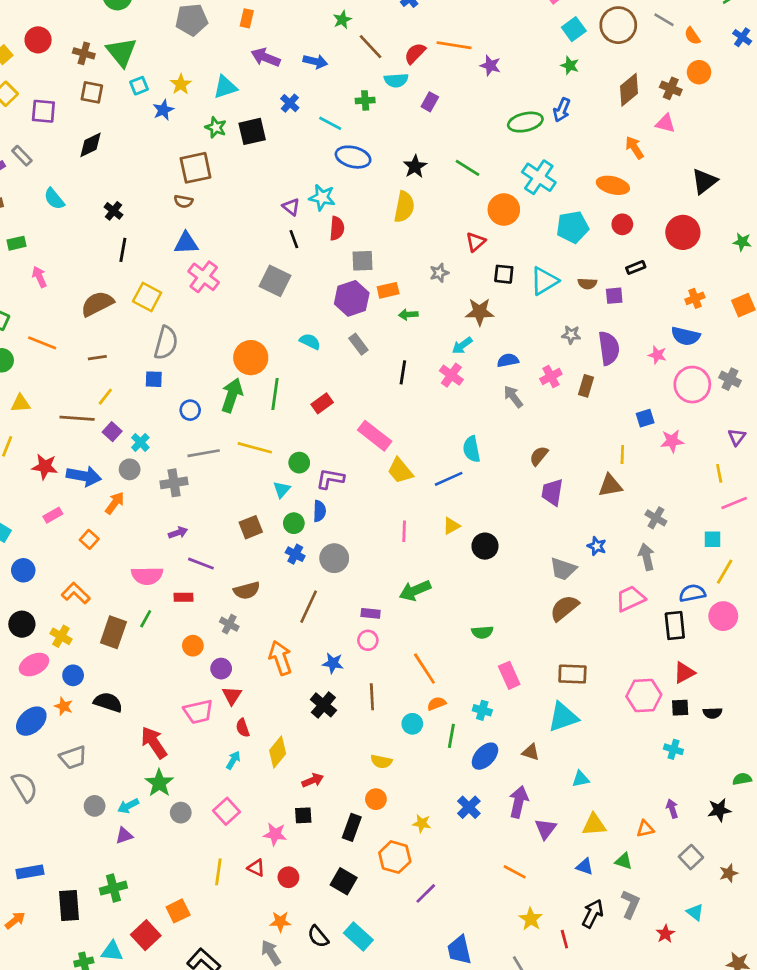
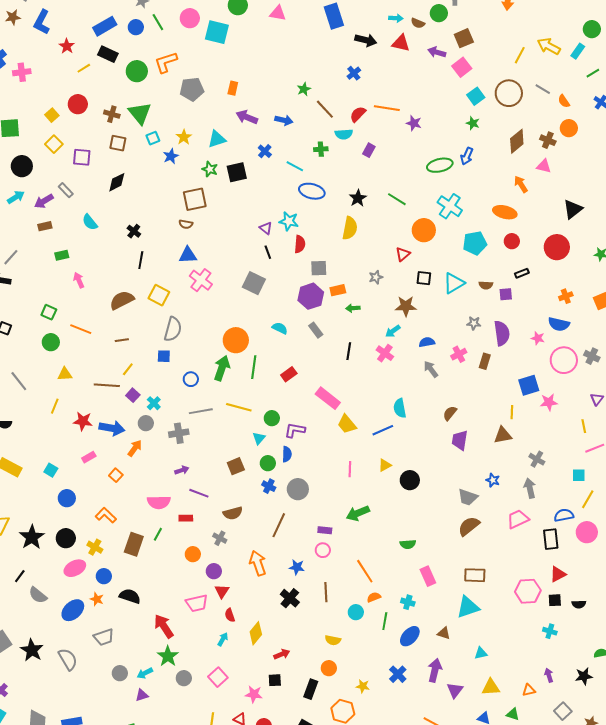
blue square: (645, 418) -> (529, 385), size x1.5

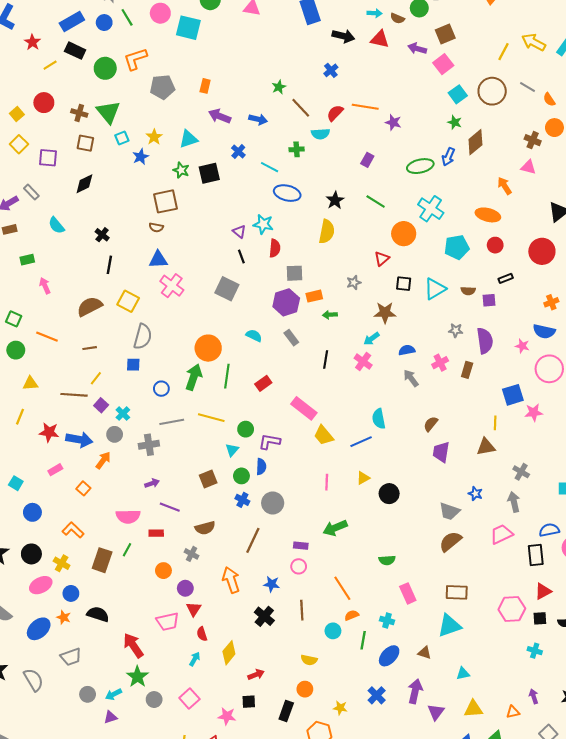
brown diamond: (517, 141) -> (475, 142), moved
purple rectangle: (369, 150) -> (367, 160), moved

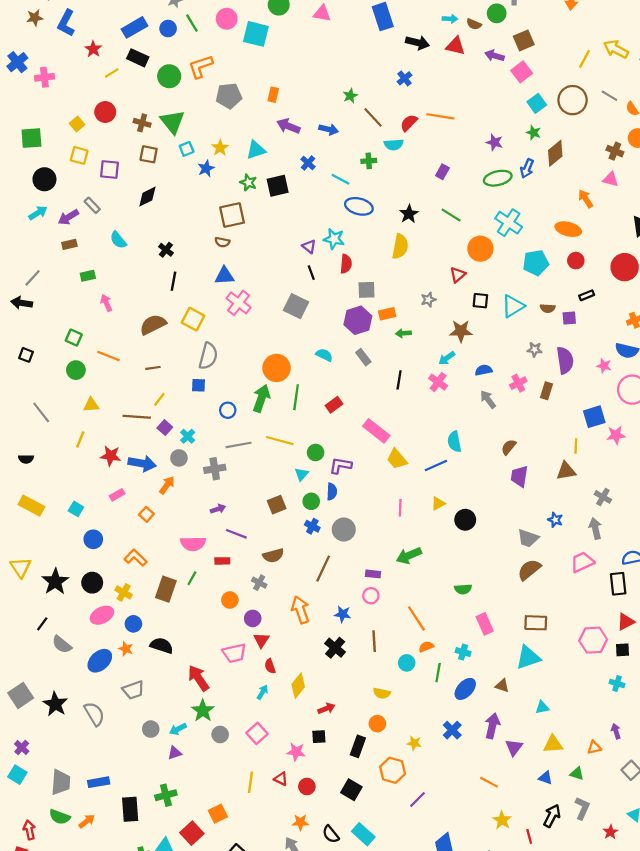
purple star: (393, 122) -> (494, 142), moved
yellow square: (19, 144) -> (79, 155), turned -30

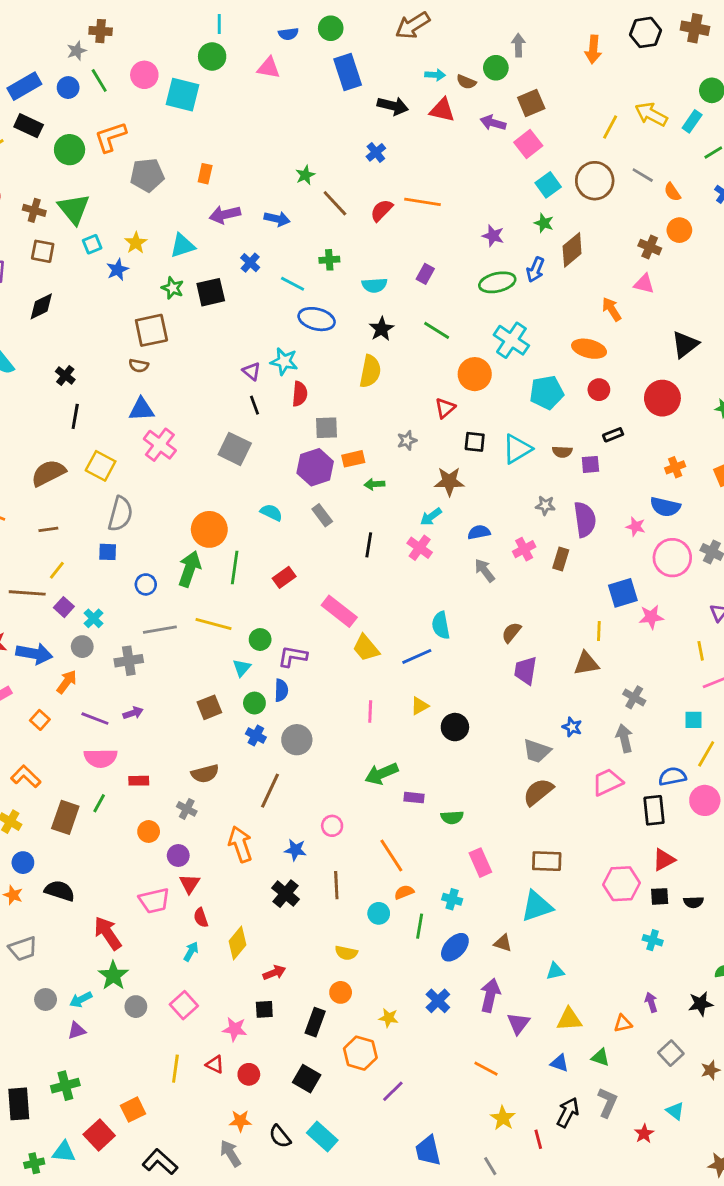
purple arrow: (288, 126) -> (225, 215), turned -35
cyan semicircle: (394, 145) -> (374, 285), moved
purple line: (236, 534) -> (95, 719), moved
purple rectangle: (373, 574) -> (414, 798), moved

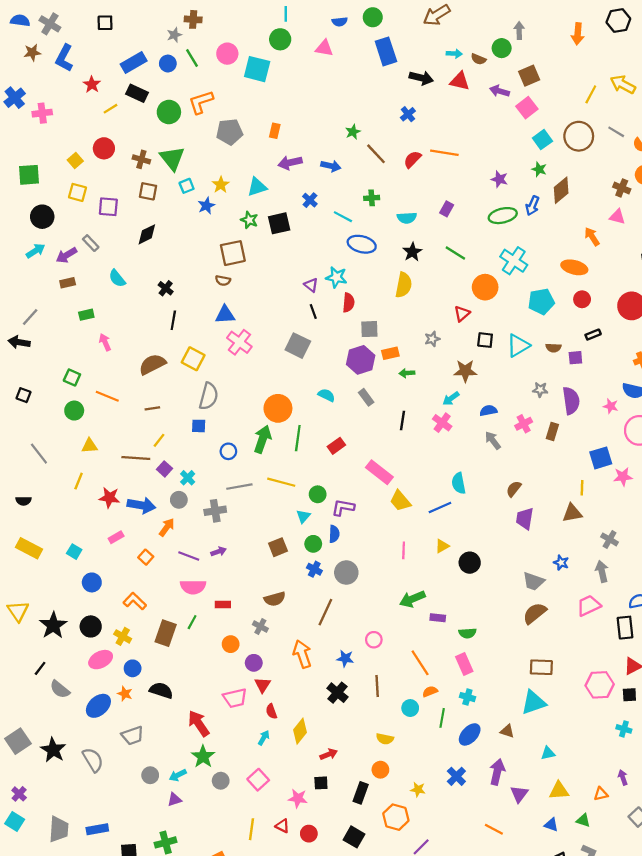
pink rectangle: (480, 863) -> (464, 664), moved

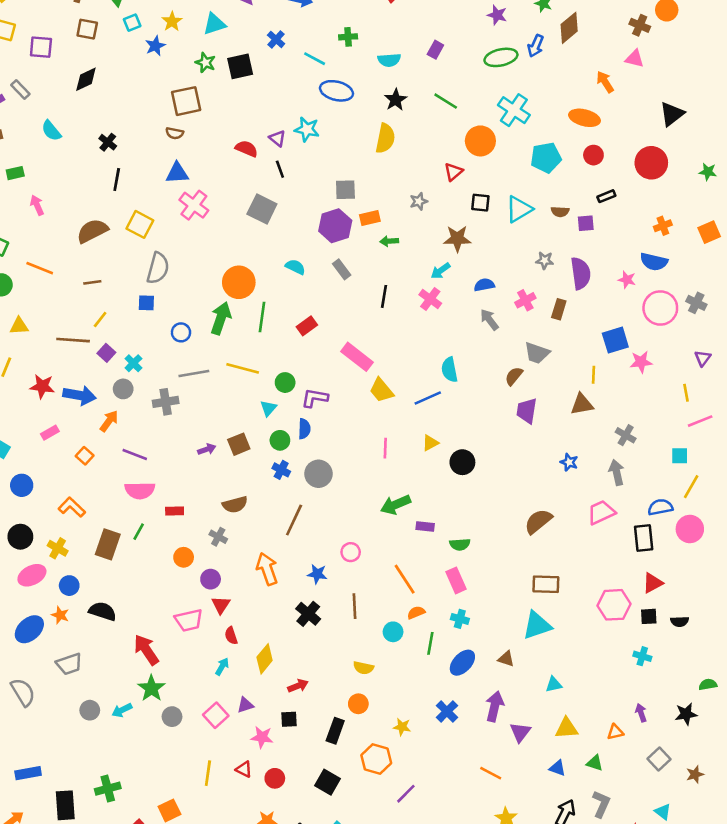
red semicircle: (348, 303) -> (247, 149), moved, turned -72
purple arrow: (218, 552) -> (207, 449), moved
gray trapezoid: (534, 581) -> (537, 353), moved
purple triangle: (174, 799) -> (245, 705), moved

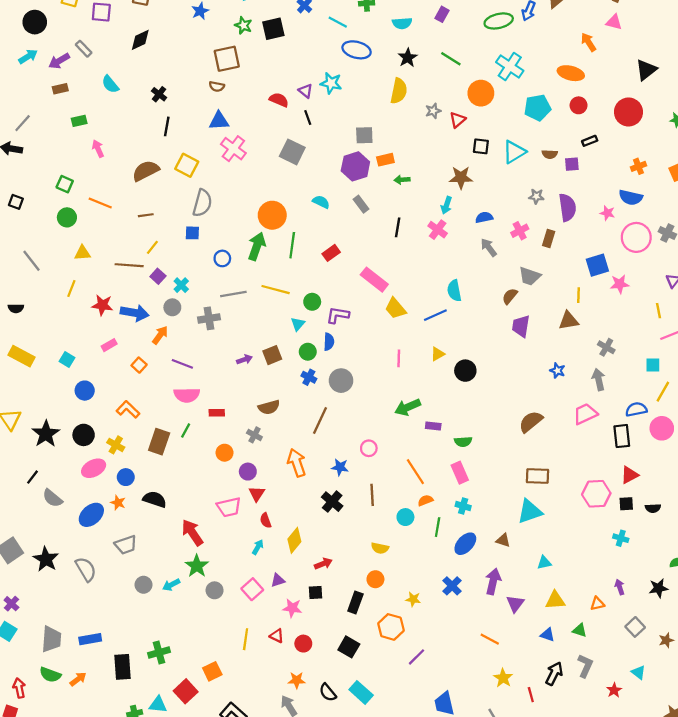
gray star: (419, 201) -> (433, 111), moved
cyan arrow: (441, 271) -> (446, 205), turned -35

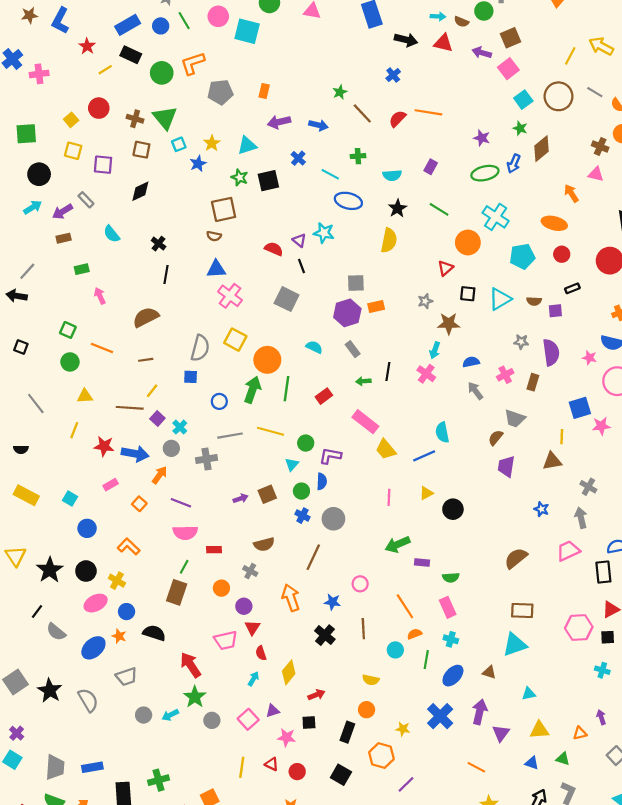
gray star: (433, 111) -> (425, 301), moved
yellow square: (187, 165) -> (235, 340), moved
green arrow: (402, 180) -> (363, 381), moved
brown rectangle: (159, 442) -> (177, 592), moved
blue cross: (452, 586) -> (440, 716), size x1.4

